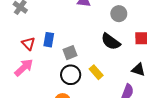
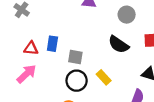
red triangle: (28, 44) -> (31, 48), turned -40
gray square: (70, 53) -> (75, 57), turned 32

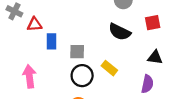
red triangle: (31, 48) -> (35, 24), moved
pink arrow: (26, 74) -> (29, 76), turned -45

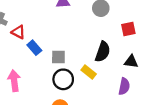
red triangle: (35, 24) -> (18, 32), turned 32
black semicircle: (120, 32) -> (103, 52), moved, turned -96
blue rectangle: (52, 41) -> (34, 48), turned -40

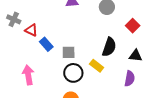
red square: (128, 29) -> (133, 26), turned -32

